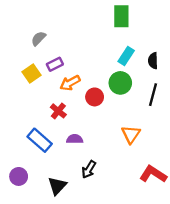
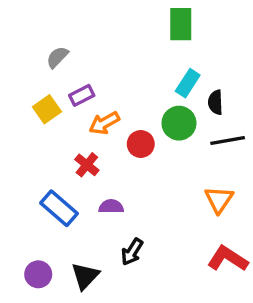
black semicircle: (153, 61) -> (215, 102), moved
black line: (153, 95) -> (228, 141), turned 65
orange triangle: (131, 134) -> (219, 200), moved
purple circle: (19, 176) -> (38, 274), moved

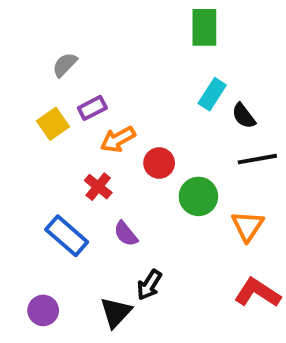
black semicircle: (215, 102) -> (244, 116), turned -35
green circle: (179, 123) -> (198, 196), moved
purple semicircle: (111, 207) -> (126, 234), turned -130
black triangle: (85, 276) -> (116, 312), moved

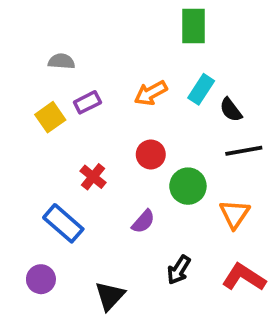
gray semicircle: (65, 65) -> (61, 61), turned 50
orange arrow: (118, 139) -> (151, 93), moved
purple semicircle: (126, 234) -> (143, 221), moved, turned -100
black arrow: (149, 285) -> (179, 270), moved
purple circle: (43, 310) -> (41, 279), moved

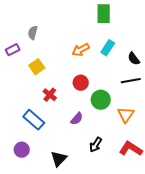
gray semicircle: (61, 61) -> (33, 33), turned -80
purple rectangle: (87, 102) -> (13, 50), moved
black semicircle: (231, 110) -> (134, 59), moved
yellow square: (50, 117) -> (37, 67), moved

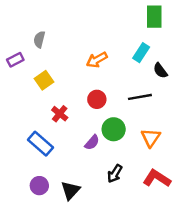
green rectangle: (104, 14) -> (154, 17), moved
cyan rectangle: (108, 48) -> (141, 53), moved
black line: (131, 81) -> (140, 97), moved
green circle: (101, 100) -> (114, 129), moved
purple circle: (22, 150) -> (39, 186), moved

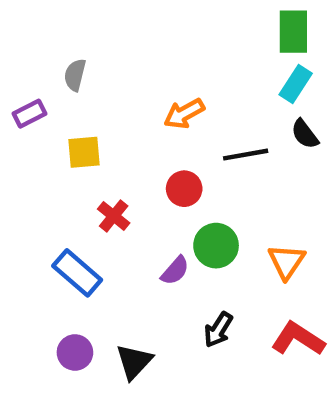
cyan rectangle: (141, 53) -> (296, 84), moved
yellow square: (44, 80) -> (84, 152), turned 30
black line: (140, 97) -> (246, 155), moved

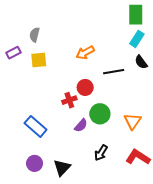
yellow square: (84, 152) -> (39, 60), moved
red cross: (114, 216) -> (69, 100), moved, turned 32

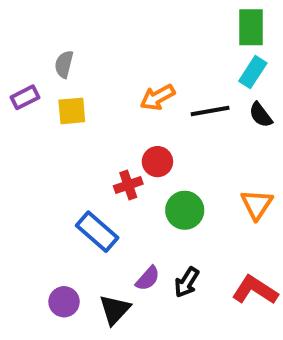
black line: (114, 72) -> (210, 111), moved
orange triangle: (133, 121) -> (257, 204), moved
purple semicircle: (81, 125) -> (148, 278), moved
blue rectangle: (36, 126) -> (97, 232), moved

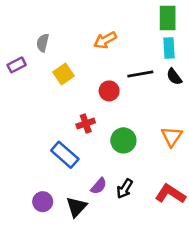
cyan rectangle: (253, 72) -> (169, 48), turned -36
orange arrow: (157, 97) -> (105, 40), moved
yellow square: (72, 111) -> (64, 74), moved, turned -30
red circle: (157, 162) -> (109, 91), moved

